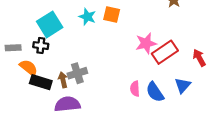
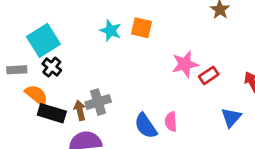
cyan square: (50, 24) -> (43, 40), moved
black cross: (41, 46) -> (52, 67), turned 32
red rectangle: (165, 52) -> (209, 75), size x0.6
blue semicircle: (155, 92) -> (146, 126), moved

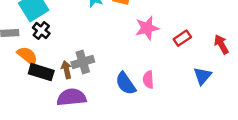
pink star: (185, 64) -> (147, 28), moved

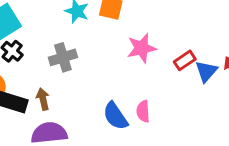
gray cross: (83, 62) -> (63, 57), moved
blue triangle: (202, 76) -> (206, 71), moved

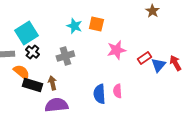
blue semicircle: (115, 116) -> (99, 94), turned 30

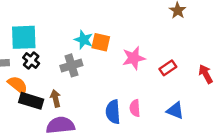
orange square: (96, 24) -> (101, 42), moved
cyan star: (74, 26) -> (84, 40), moved
cyan square: (26, 33) -> (24, 37), turned 30
blue triangle: (158, 65) -> (175, 111), moved, turned -49

